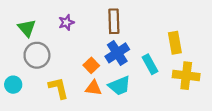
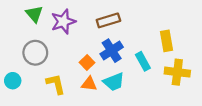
brown rectangle: (114, 21) -> (108, 20), turned 75
purple star: (66, 22) -> (63, 22), size x1.6
green triangle: (27, 28) -> (34, 14), moved

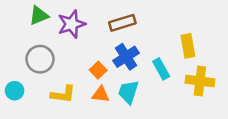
green triangle: (34, 14) -> (39, 16), turned 48
cyan trapezoid: (114, 82) -> (128, 92), turned 130
yellow L-shape: (56, 84) -> (63, 94), turned 110

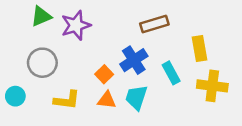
brown rectangle: (122, 23) -> (154, 24), moved

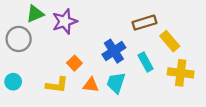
brown rectangle: (154, 24) -> (145, 23), moved
yellow rectangle: (199, 49) -> (170, 41), turned -30
gray circle: (42, 63) -> (19, 39), moved
orange square: (104, 74) -> (74, 63), moved

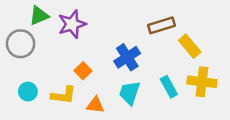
cyan rectangle: (146, 62) -> (169, 87), moved
cyan circle: (13, 82) -> (28, 92), moved
orange triangle: (91, 85) -> (95, 105), moved

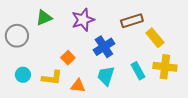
green triangle: (39, 16) -> (44, 18), moved
purple star: (72, 24) -> (83, 20), moved

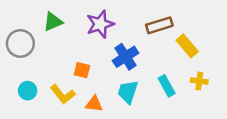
orange square: (68, 58) -> (82, 70), turned -32
yellow cross: (165, 67) -> (199, 81), size x0.6
yellow L-shape: (52, 78) -> (63, 94), turned 45

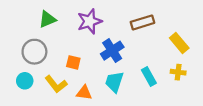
gray circle: (20, 43) -> (34, 52), moved
yellow rectangle: (187, 46) -> (179, 43), moved

